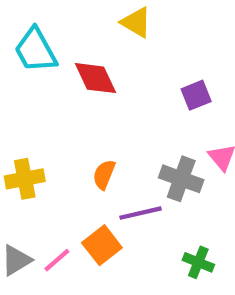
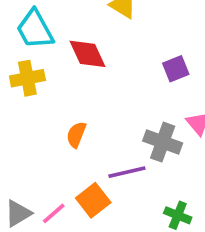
orange semicircle: (104, 174) -> (76, 135), moved
yellow cross: (25, 179) -> (27, 78), moved

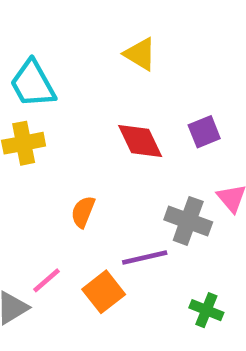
red diamond: (88, 54) -> (140, 141), moved
pink line: (54, 213) -> (46, 280), moved

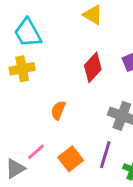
red diamond: (140, 141) -> (93, 67), turned 68
purple line: (145, 258) -> (105, 155), moved, turned -60

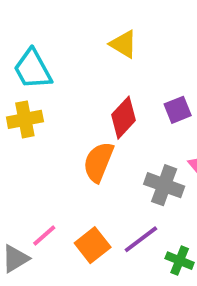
orange semicircle: (58, 110) -> (98, 162), moved, size x1.5
purple line: (105, 155) -> (141, 239), turned 36

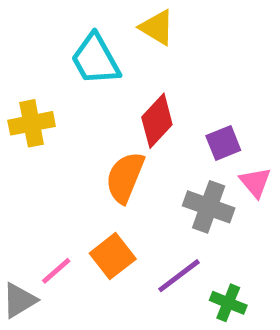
cyan trapezoid: (33, 69) -> (95, 59), moved
purple square: (178, 110) -> (223, 143), moved
orange square: (93, 245) -> (113, 256), moved

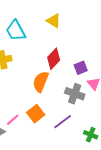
cyan trapezoid: (95, 59) -> (16, 31), moved
green cross: (228, 303) -> (91, 135), moved

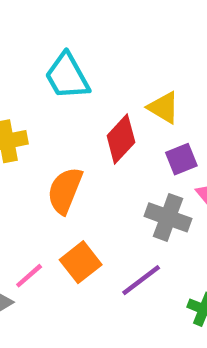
yellow triangle: (54, 21) -> (164, 108), moved
cyan trapezoid: (16, 31) -> (67, 76), moved
orange semicircle: (41, 82) -> (65, 191), moved

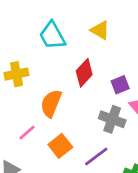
yellow triangle: (164, 108) -> (100, 30), moved
pink line: (29, 276) -> (27, 133), moved

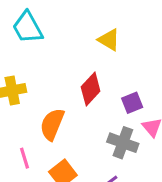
cyan trapezoid: (52, 36) -> (28, 27), moved
pink line: (27, 133) -> (24, 158), turned -66

